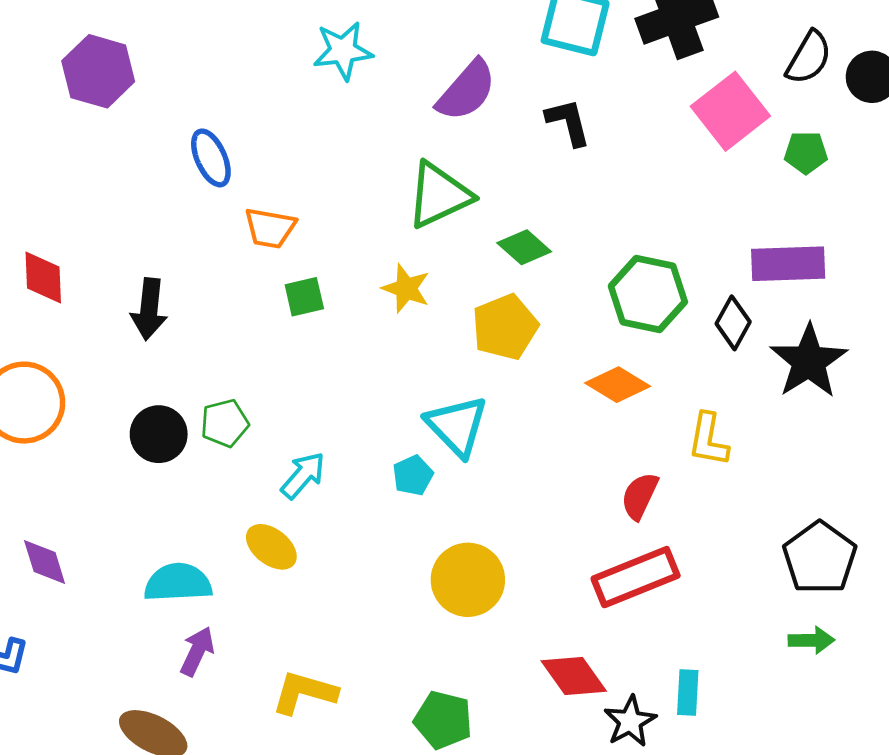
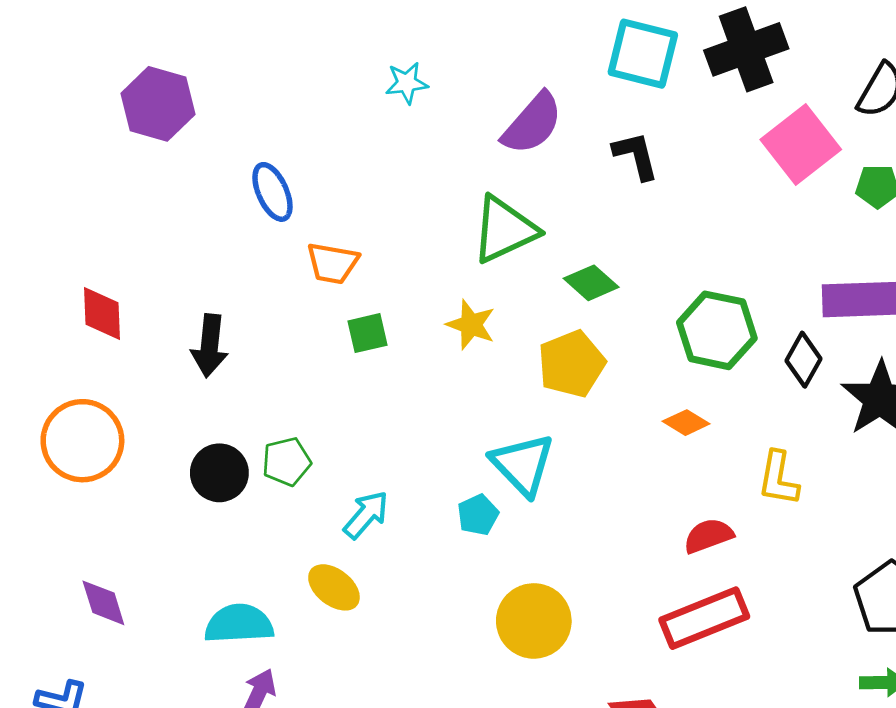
cyan star: (343, 51) -> (407, 83), size x0.7
orange diamond: (618, 385) -> (686, 423), size x0.7
red semicircle: (640, 496) -> (708, 536), turned 45

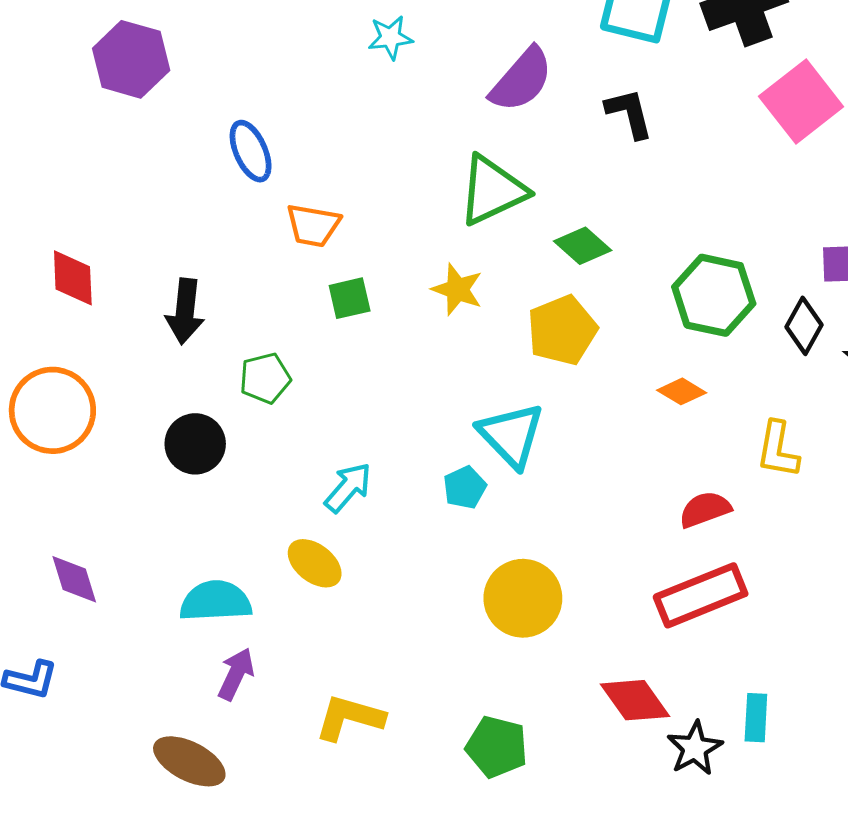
green pentagon: (286, 462) -> (265, 378), moved

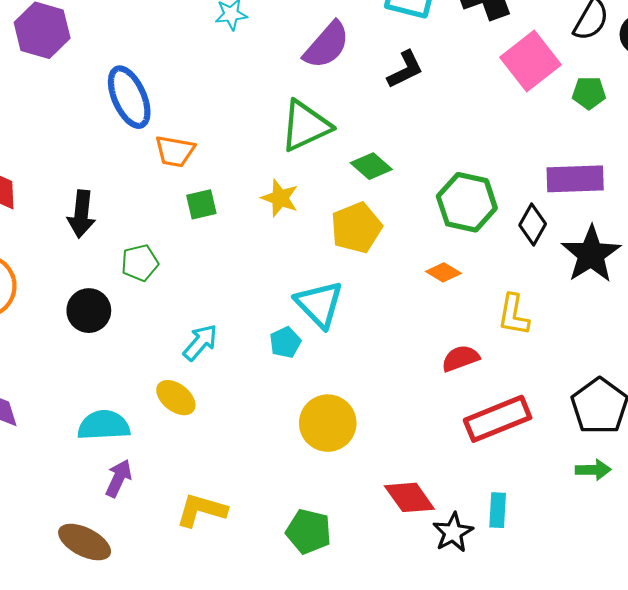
black L-shape: (629, 113) -> (405, 70), turned 78
blue ellipse: (251, 151) -> (129, 97), size x1.4
red rectangle: (701, 595) -> (498, 419), moved

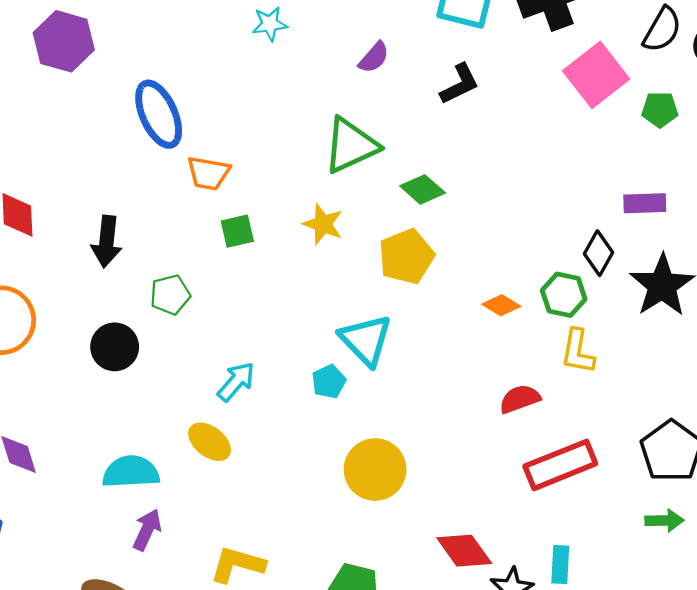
purple semicircle: (327, 45) -> (374, 57), size x0.6
purple rectangle: (575, 179) -> (645, 203), size x0.7
green hexagon: (467, 202) -> (564, 295), moved, size x0.7

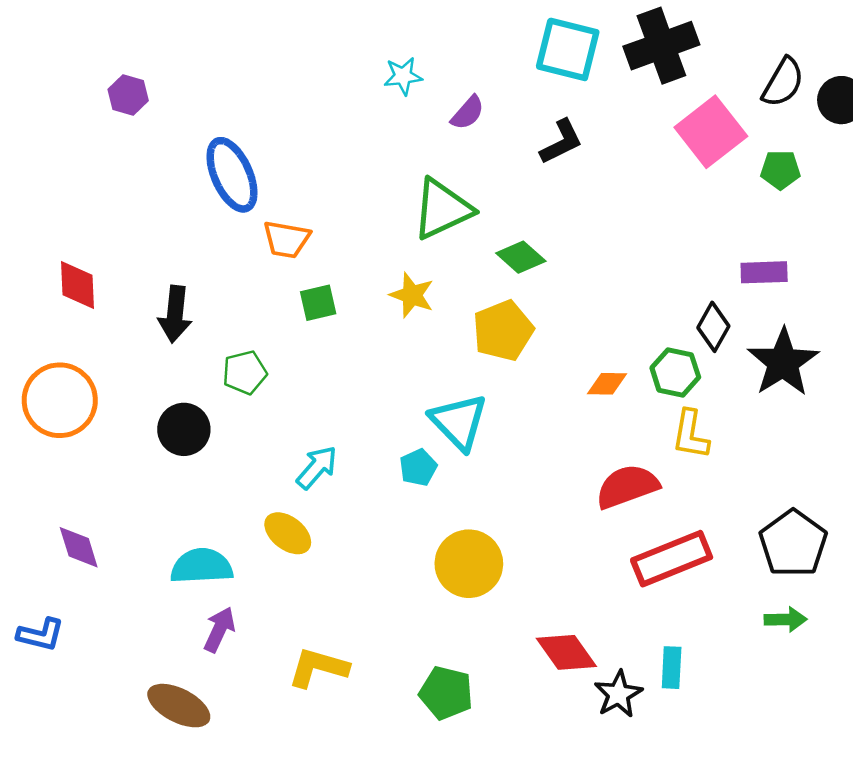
cyan star: (270, 24) -> (403, 76), moved
purple hexagon: (64, 41) -> (128, 95), size x0.6
orange diamond: (501, 305) -> (607, 384), turned -30
red semicircle: (520, 399) -> (627, 486), size x1.4

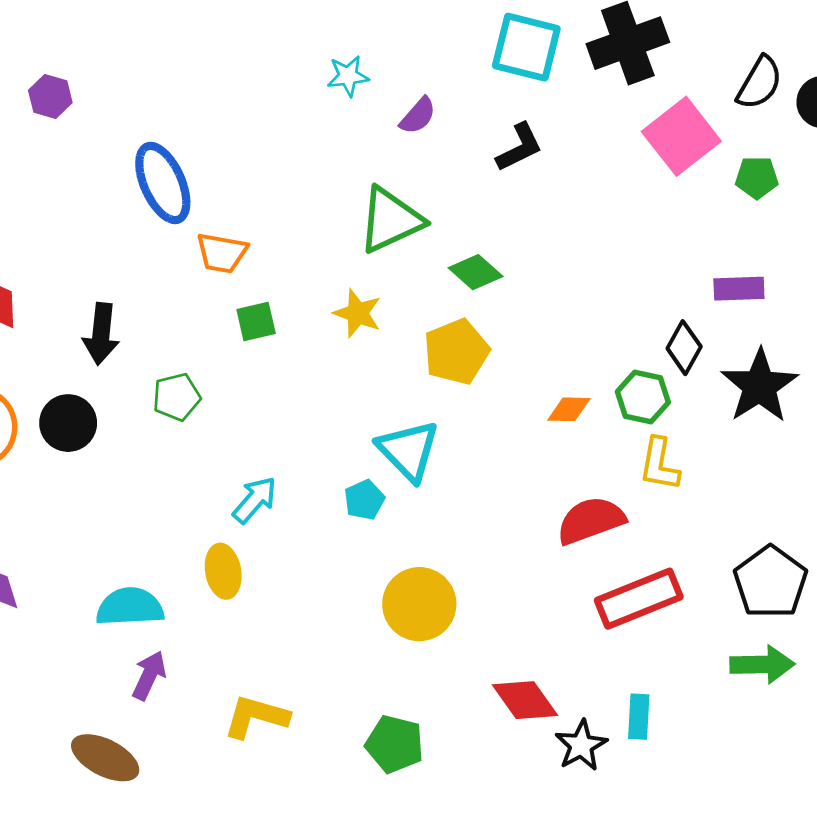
black circle: (184, 429) -> (68, 423), moved
yellow ellipse: (288, 533) -> (223, 571), turned 42
green arrow: (786, 619) -> (762, 664), size x1.4

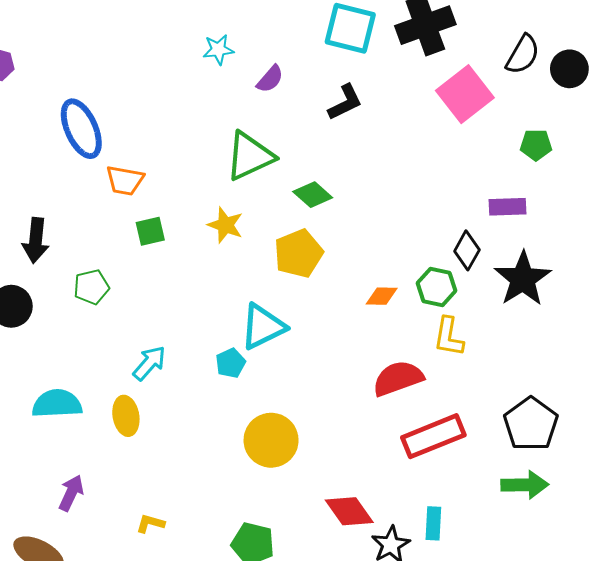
green pentagon: (757, 177) -> (536, 145), moved
cyan triangle: (408, 450) -> (263, 327), turned 48
cyan semicircle: (130, 607) -> (57, 404), moved
yellow L-shape: (256, 717) -> (150, 523), size x0.6

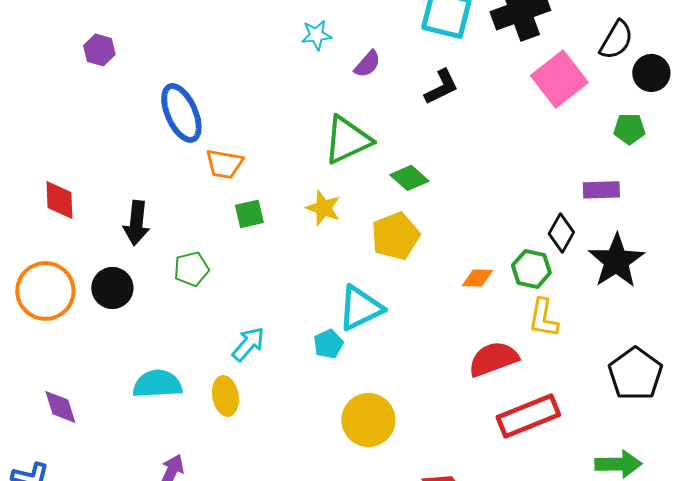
black circle: (569, 69) -> (651, 73), moved
black pentagon: (531, 424) -> (635, 374), moved

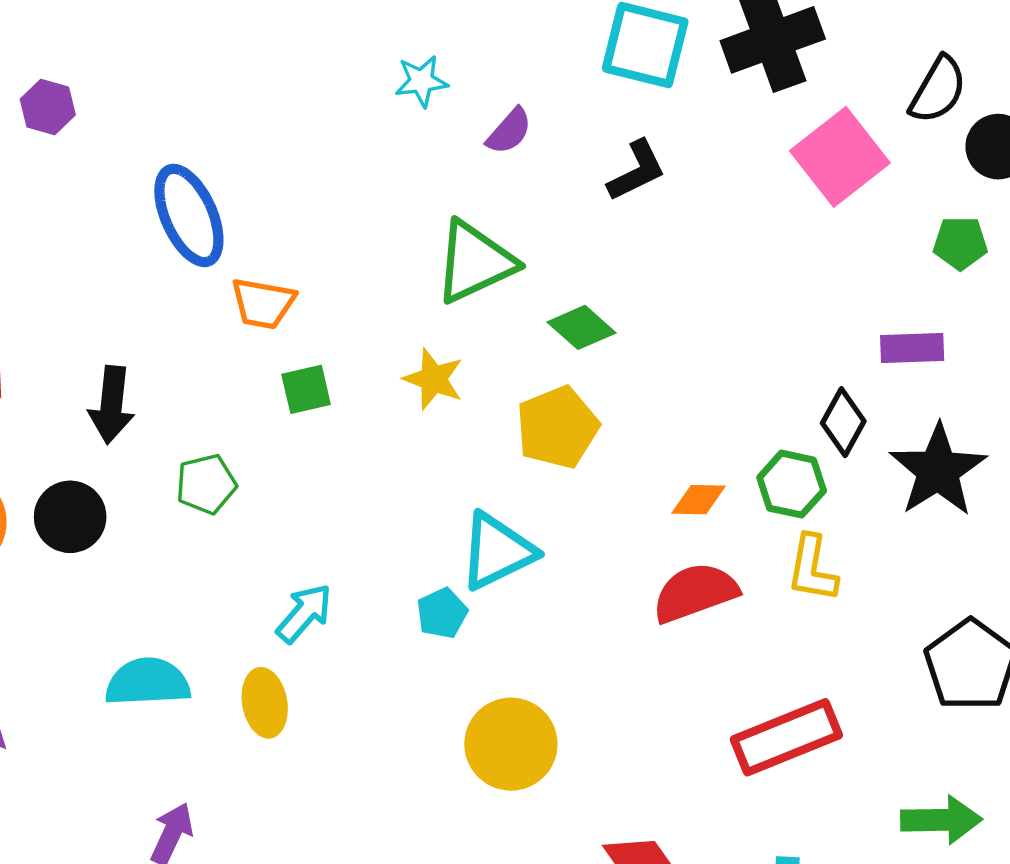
red semicircle: (493, 359) -> (695, 593), moved

